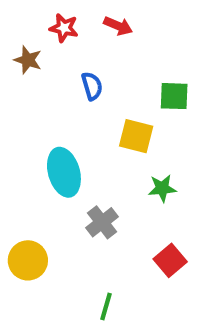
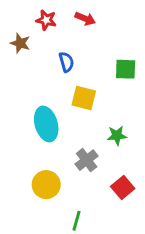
yellow square: (136, 136) -> (84, 98), moved
gray cross: (102, 222) -> (87, 160), moved
yellow circle: (28, 260) -> (46, 185), moved

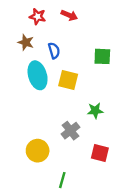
brown star: (20, 43) -> (26, 42), moved
cyan ellipse: (46, 124) -> (38, 75), moved
red square: (123, 188) -> (100, 153), turned -36

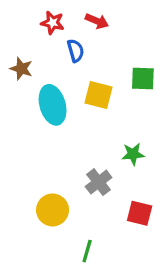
brown star: (26, 42) -> (21, 69), moved
blue semicircle: (54, 51) -> (76, 51), moved
yellow square: (68, 80) -> (99, 95), moved

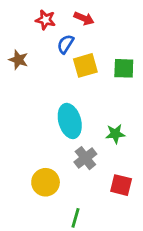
blue semicircle: (76, 51) -> (65, 44), turned -132
yellow square: (99, 95) -> (85, 65), moved, turned -30
cyan ellipse: (53, 105) -> (70, 121), moved

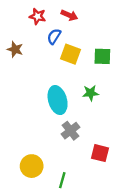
yellow square: (85, 65) -> (71, 54), turned 36
green star: (115, 134) -> (91, 93), moved
yellow circle: (46, 182) -> (32, 166), moved

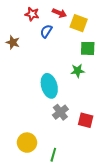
yellow square: (71, 54) -> (79, 23), moved
green star: (91, 93) -> (78, 71), moved
red square: (100, 153) -> (86, 120), moved

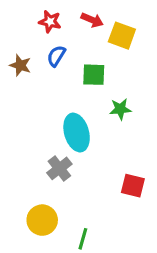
blue semicircle: (46, 31) -> (56, 56), moved
green square: (88, 48) -> (94, 75), moved
gray cross: (60, 112) -> (59, 168), moved

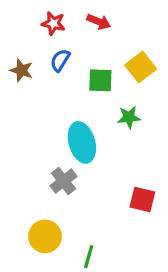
yellow square: (122, 36) -> (141, 67), moved, turned 32

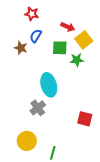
red arrow: (99, 22) -> (68, 27), moved
brown star: (22, 70) -> (21, 48), moved
green star: (129, 117) -> (77, 60), moved

